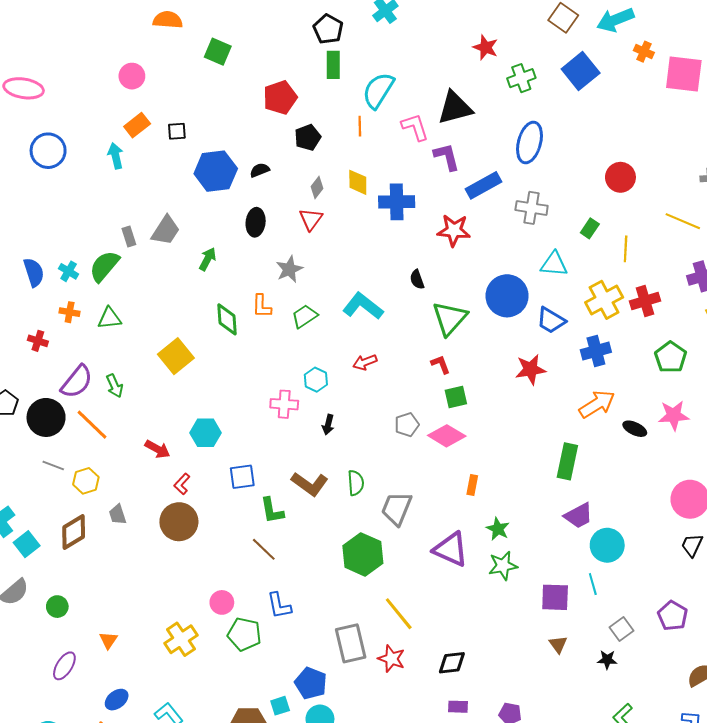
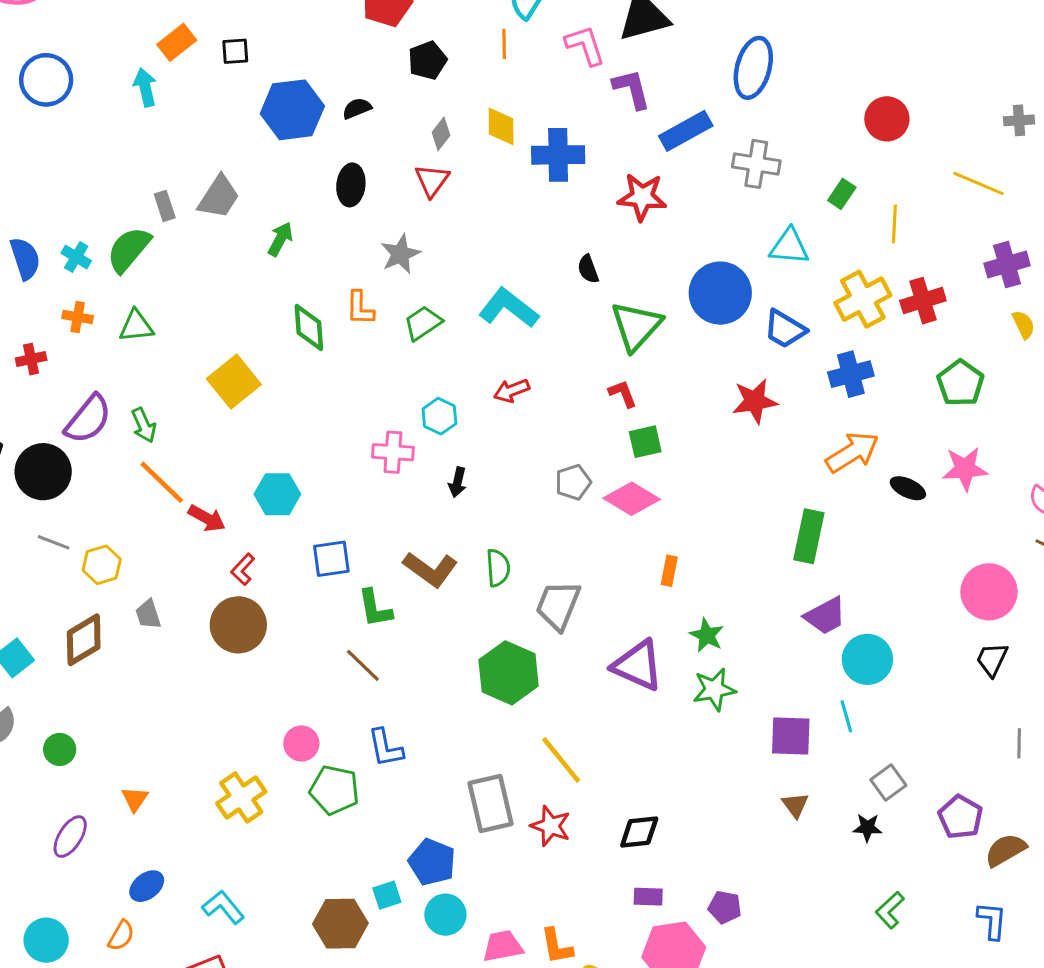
red cross: (38, 341) -> (31, 359), turned -30
orange line: (92, 425) -> (162, 482), moved
purple pentagon: (673, 616) -> (960, 817), moved

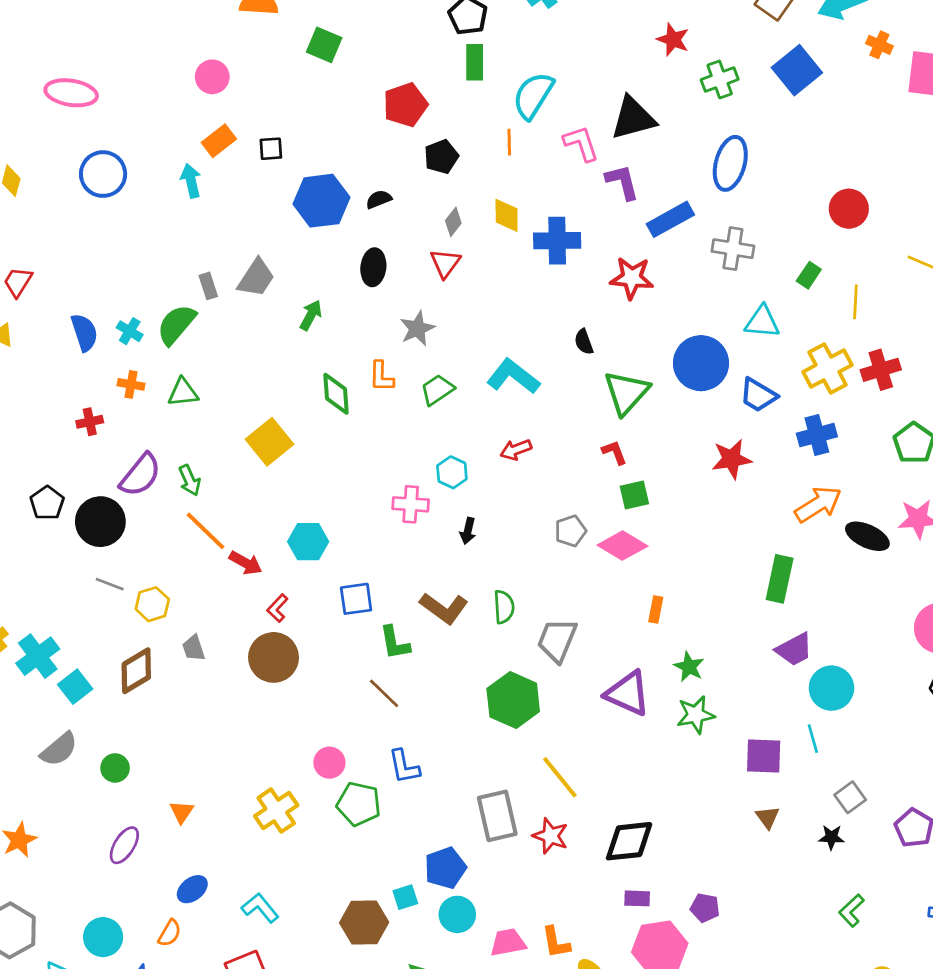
black ellipse: (908, 488) -> (867, 536), size x1.4
black diamond: (639, 832) -> (629, 841), size x1.4
blue pentagon: (432, 862) -> (445, 868), turned 30

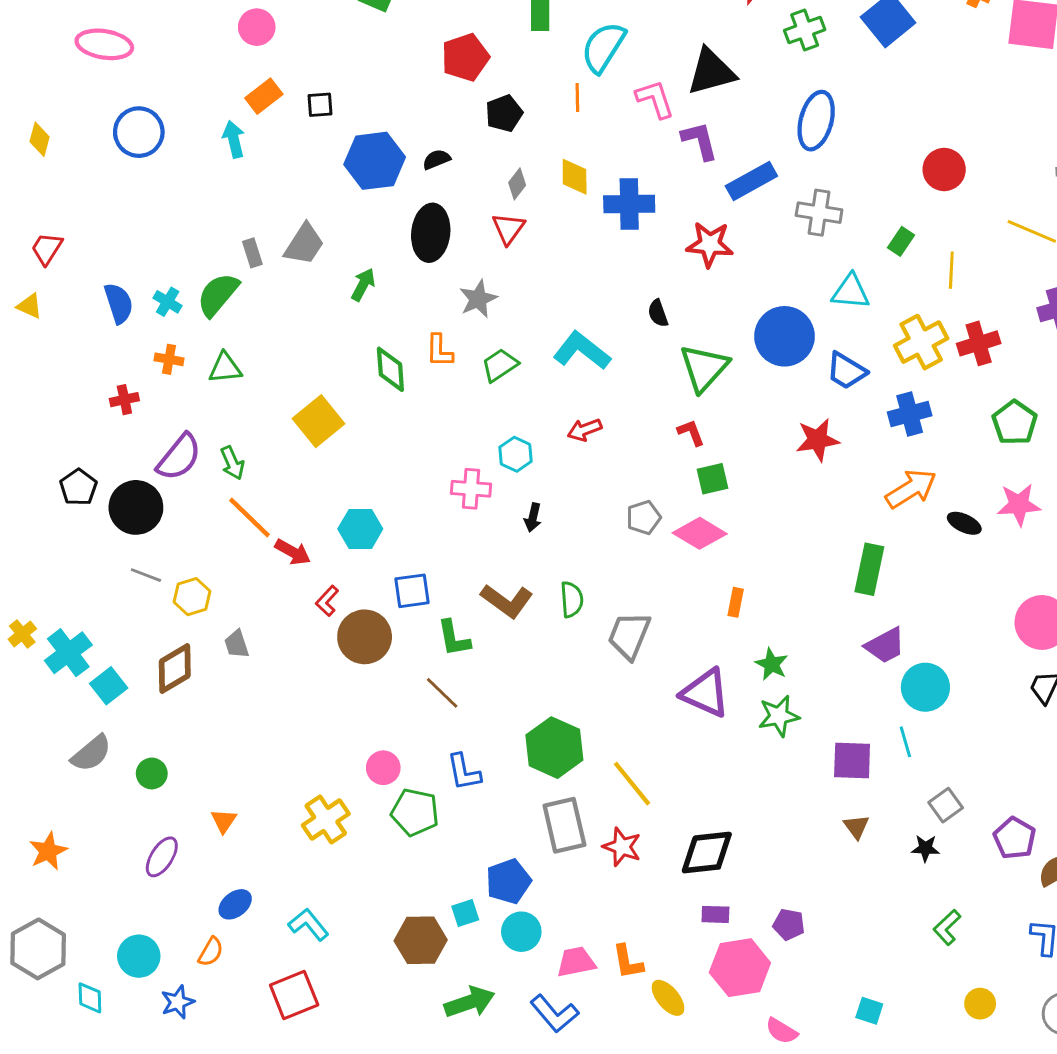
black ellipse: (373, 267) -> (431, 233), size x1.4
black ellipse: (867, 536) -> (964, 523), size x0.7
brown circle: (273, 657) -> (365, 637), moved
green hexagon: (513, 700) -> (554, 748), moved

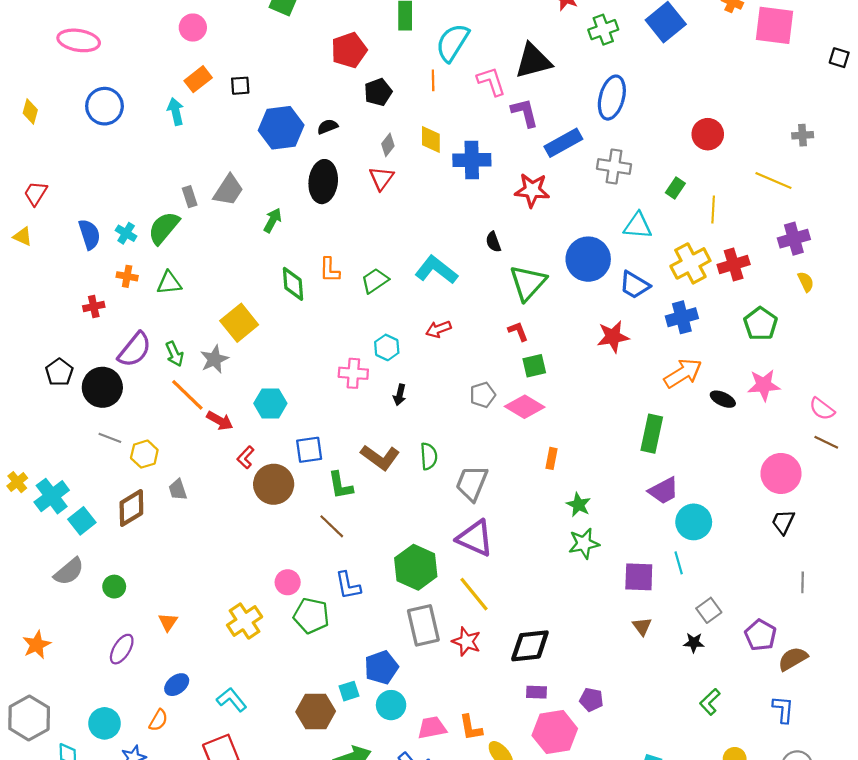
gray star: (478, 299) -> (214, 359), moved
purple triangle: (705, 693) -> (475, 538), moved

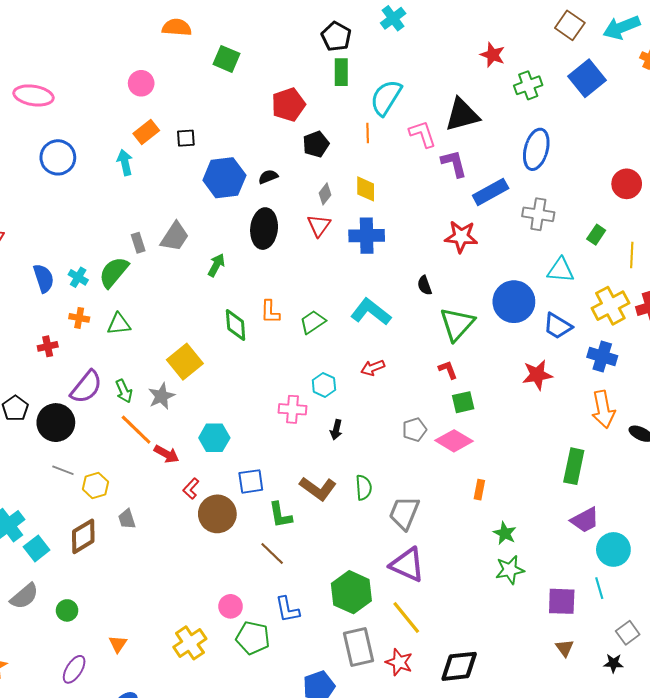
blue cross: (472, 160) -> (367, 236), moved
blue cross: (682, 317) -> (602, 357), turned 32
orange arrow: (683, 373) -> (603, 409), turned 111

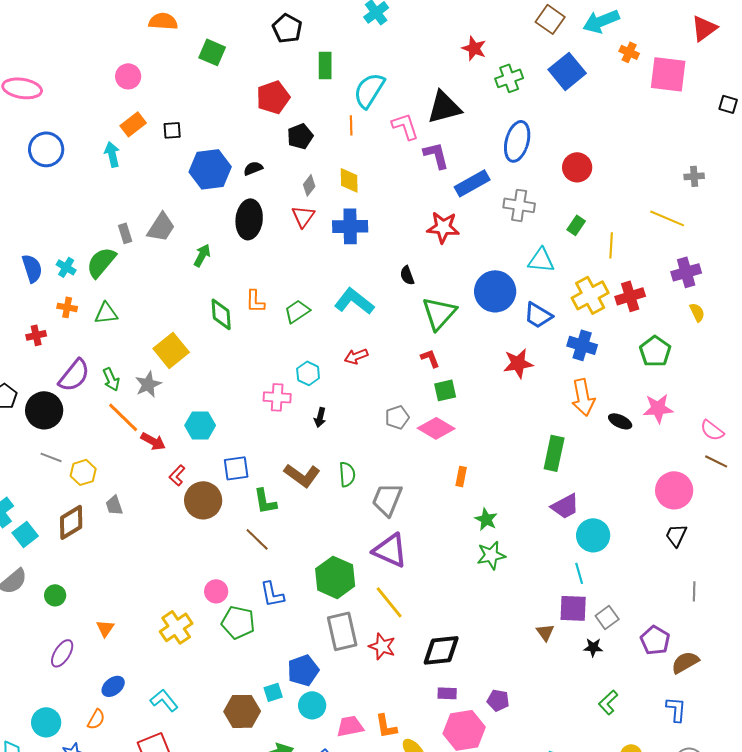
black pentagon: (336, 37) -> (287, 28), moved
red circle: (627, 184) -> (577, 167), moved
purple square: (562, 601) -> (573, 608), moved

